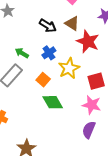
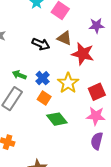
blue cross: (49, 53) -> (43, 78), moved

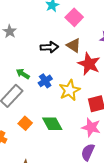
black arrow: (41, 44) -> (49, 47), turned -36
orange square: (44, 98) -> (25, 123), moved

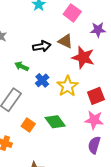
pink square: (74, 17) -> (72, 13), moved
green arrow: (23, 74) -> (22, 66), moved

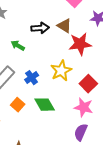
red star: (83, 57) -> (80, 44), turned -30
blue cross: (42, 80) -> (32, 78), moved
red square: (96, 96) -> (88, 84), turned -30

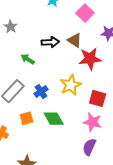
red square: (88, 84) -> (98, 98), turned -30
orange square: (18, 105) -> (27, 118), turned 32

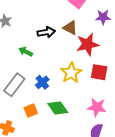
red square: (98, 98) -> (99, 72), moved

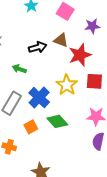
blue cross: (42, 82) -> (39, 98), size x1.5

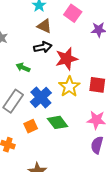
brown triangle: (61, 40) -> (44, 26), moved
red star: (80, 55) -> (66, 59), moved

